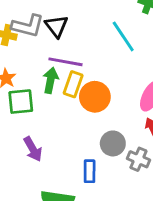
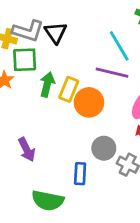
purple line: (66, 62) -> (112, 73), moved
green square: (21, 102) -> (25, 60), moved

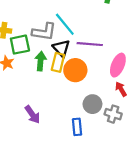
gray L-shape: (28, 31) -> (44, 32), moved
black triangle: (56, 33) -> (61, 48), moved
cyan line: (119, 46) -> (65, 24), moved

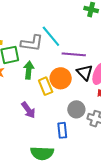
black triangle: (61, 48) -> (85, 72), moved
yellow rectangle: (58, 62) -> (46, 86), moved, turned -36
purple arrow: (32, 114) -> (28, 110), moved

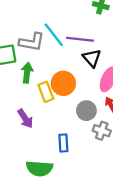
purple line: (74, 54) -> (80, 39), moved
black triangle: (85, 72) -> (92, 58), moved
gray circle: (76, 109) -> (86, 111), moved

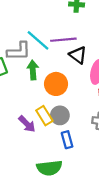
green arrow: (27, 73) -> (33, 70), moved
yellow rectangle: (46, 92) -> (44, 116), moved
gray circle: (86, 111) -> (60, 115), moved

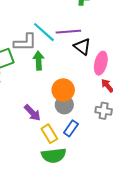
orange circle: (56, 84) -> (63, 90), moved
yellow rectangle: (44, 116) -> (49, 134), moved
blue rectangle: (67, 140) -> (71, 128), turned 49

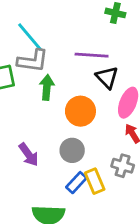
cyan line: (44, 32) -> (30, 37), moved
orange circle: (63, 90) -> (80, 111), moved
yellow rectangle: (49, 134) -> (95, 181), moved

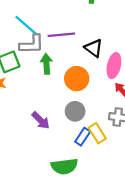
purple line: (92, 55) -> (61, 35), moved

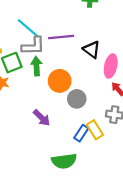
green arrow: (46, 64) -> (36, 66), moved
orange circle: (77, 79) -> (60, 81), moved
gray circle: (75, 111) -> (77, 99), moved

